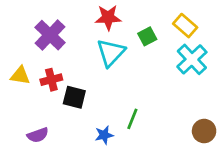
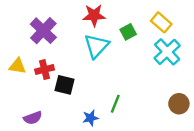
brown circle: (204, 131) -> (179, 104), moved

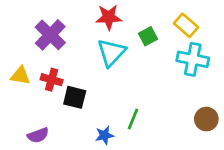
cyan cross: (167, 52) -> (193, 59), turned -36
red cross: (45, 70) -> (52, 80), turned 30

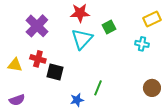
yellow rectangle: (186, 25) -> (152, 19), moved, turned -66
cyan cross: (193, 59) -> (142, 44), size x0.6
yellow triangle: (20, 76) -> (15, 65), moved
purple semicircle: (38, 135) -> (17, 100), moved

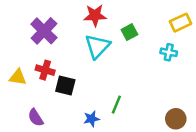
brown circle: (152, 88) -> (176, 119), moved
purple semicircle: (17, 100) -> (36, 118), moved, turned 77

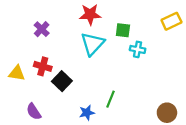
purple cross: (44, 31) -> (42, 29), size x0.6
green square: (129, 32) -> (123, 30), turned 35
cyan cross: (169, 52) -> (138, 49), moved
black square: (65, 86) -> (62, 81), turned 30

